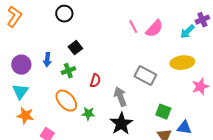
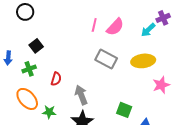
pink line: (133, 27) -> (94, 25), turned 40
gray rectangle: (145, 76) -> (106, 59), moved

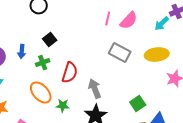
red semicircle: (56, 79) -> (70, 73), size x1.5
green square: (124, 110) -> (138, 104), turned 35

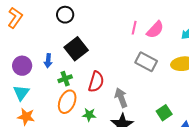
black square: (50, 40) -> (76, 49), size x1.6
green cross: (43, 63) -> (65, 79), moved
orange ellipse: (41, 93) -> (67, 102), turned 65

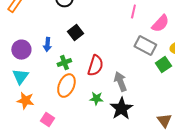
pink semicircle: (155, 30) -> (160, 24), moved
black square: (76, 49) -> (75, 33), size x0.7
green square: (164, 113) -> (163, 65), moved
green star: (89, 115) -> (96, 99), moved

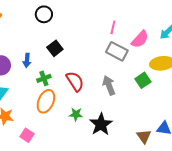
gray rectangle: (145, 46) -> (117, 51), moved
red semicircle: (95, 66) -> (75, 81), turned -50
gray arrow: (120, 82) -> (109, 85), moved

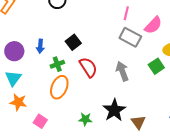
black square: (55, 48) -> (73, 42), moved
green star: (76, 114) -> (85, 119), moved
brown triangle: (144, 136) -> (138, 122), moved

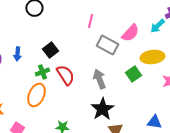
pink line: (126, 13) -> (90, 21), moved
green cross: (57, 64) -> (42, 72), moved
black star: (114, 110) -> (102, 109), moved

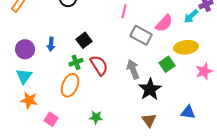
black star: (102, 109) -> (150, 89), moved

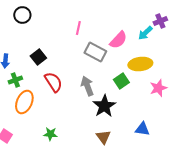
green cross: (76, 62) -> (15, 80), moved

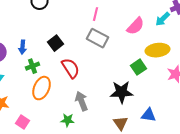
gray rectangle: (95, 52) -> (98, 38), moved
gray arrow: (87, 86) -> (82, 101), moved
black star: (104, 106) -> (122, 92), turned 30
blue triangle: (142, 129) -> (149, 115), moved

